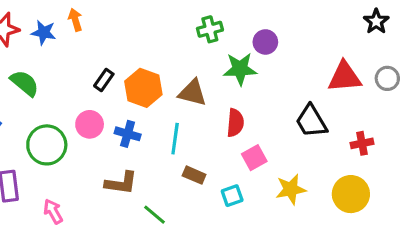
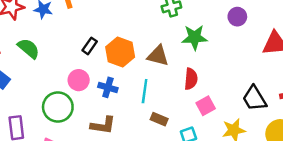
purple circle: (265, 42) -> (237, 17), moved
black trapezoid: (311, 121) -> (254, 98), moved
green circle: (47, 145) -> (58, 107), moved

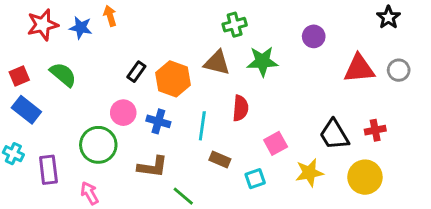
brown triangle: (158, 56) -> (217, 63), moved
red semicircle: (191, 79) -> (240, 108), moved

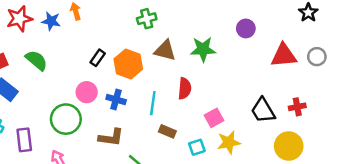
green cross: (235, 25) -> (147, 19), moved
yellow star: (309, 173) -> (229, 142), moved

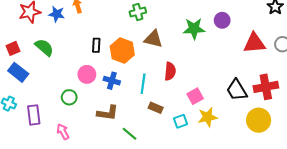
green star: (203, 49) -> (194, 29), moved
black rectangle: (98, 58) -> (96, 45), turned -32
red cross: (297, 107) -> (266, 87), size x1.6
green circle: (66, 119) -> (69, 97), size x0.6

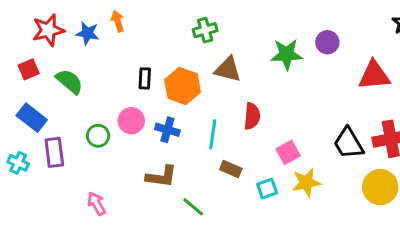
red square: (13, 48) -> (29, 69), moved
green circle: (69, 97) -> (98, 136), moved
purple rectangle: (34, 115) -> (54, 152), moved

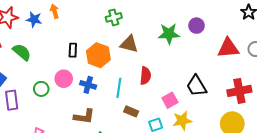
black trapezoid: (348, 143) -> (196, 86), moved

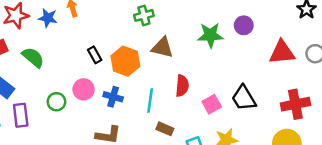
black rectangle: (73, 50) -> (95, 55), turned -32
pink square: (170, 100) -> (212, 104), moved

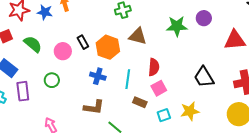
pink circle: (84, 89) -> (63, 51), moved
pink square: (212, 104) -> (159, 88), moved

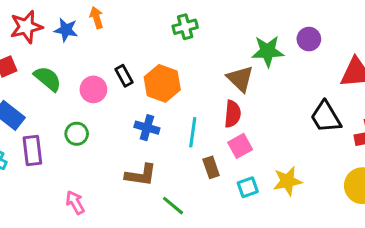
brown triangle: (138, 36) -> (240, 79), moved, turned 30
black trapezoid: (204, 77) -> (326, 117), moved
brown rectangle: (140, 102) -> (211, 167), turned 48

